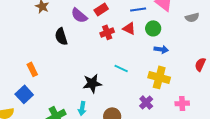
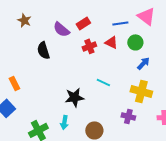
blue arrow: (161, 49) -> (143, 63), turned -56
purple cross: (146, 102) -> (128, 116), turned -32

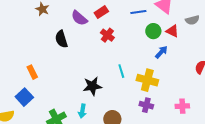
red triangle: (111, 42) -> (172, 31), moved
red cross: (89, 46) -> (107, 35), turned -32
cyan line: (103, 82) -> (121, 71), turned 48
yellow cross: (141, 91) -> (147, 80), moved

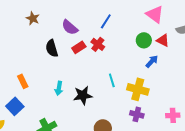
red rectangle: (101, 12) -> (79, 47), moved
blue line: (138, 12) -> (106, 21), moved, turned -49
cyan arrow: (82, 111) -> (59, 88), moved

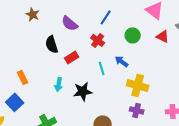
green circle: (144, 40) -> (133, 35), moved
red rectangle: (79, 47) -> (72, 57), moved
blue arrow: (152, 61) -> (122, 61), moved, turned -96
cyan line: (112, 80) -> (102, 68), moved

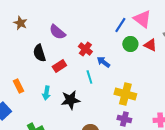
blue line: (106, 17) -> (120, 25), moved
green circle: (133, 35) -> (130, 44), moved
blue arrow: (122, 61) -> (103, 62), moved
orange rectangle: (23, 77) -> (18, 86), moved

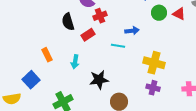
red cross: (85, 49) -> (100, 16), moved, turned 32
blue arrow: (103, 62) -> (132, 31), turned 136
cyan line: (89, 77) -> (118, 46), turned -64
black star: (70, 100) -> (99, 80), moved

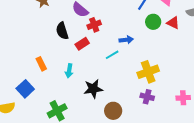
cyan line: (118, 46) -> (112, 55), turned -40
yellow cross: (154, 63) -> (148, 72), turned -35

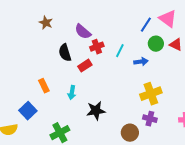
blue arrow: (126, 40) -> (141, 62), moved
cyan line: (112, 55) -> (120, 51), moved, turned -32
brown circle: (113, 111) -> (130, 133), moved

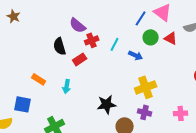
brown star: (46, 23) -> (14, 16), moved
blue arrow: (141, 62) -> (136, 55), turned 32
orange rectangle: (44, 86) -> (39, 79), turned -32
blue square: (28, 111) -> (23, 104), turned -36
black star: (96, 111) -> (107, 104), moved

